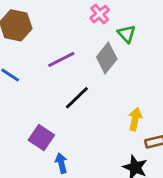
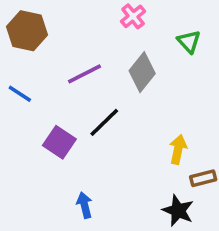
green triangle: (127, 34) -> (189, 42), moved
purple square: (41, 138) -> (59, 142), moved

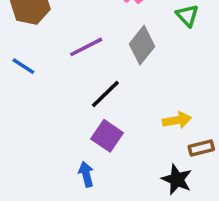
purple square: (59, 142) -> (107, 136), moved
yellow arrow: (178, 149) -> (177, 120), turned 68

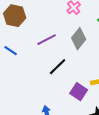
purple square: (107, 136) -> (79, 92), moved

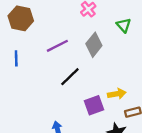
blue line: (11, 51) -> (16, 58), turned 56
purple square: (79, 92) -> (94, 105), turned 36

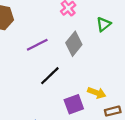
green triangle: (124, 25) -> (104, 24), turned 35
yellow arrow: (117, 94) -> (97, 93), turned 30

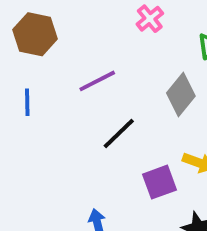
gray diamond: (74, 44) -> (181, 95), moved

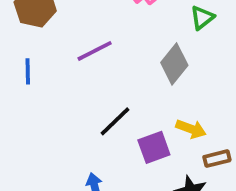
black line: (119, 133) -> (115, 121), moved

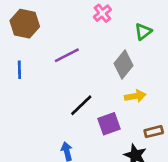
yellow arrow: (191, 129) -> (135, 96), moved, turned -30

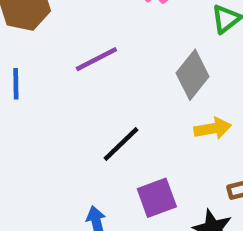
purple square: (109, 124) -> (157, 198), moved

